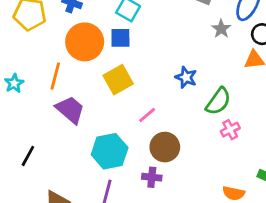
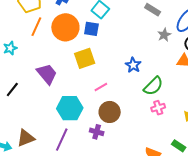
orange line: (55, 76) -> (36, 27), moved
black line: (28, 156) -> (12, 90), moved

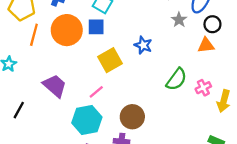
yellow square: (85, 58) -> (110, 60), moved
blue star: (133, 65) -> (143, 45), moved
pink line: (101, 87) -> (96, 92), moved
pink cross: (158, 108) -> (203, 88), moved

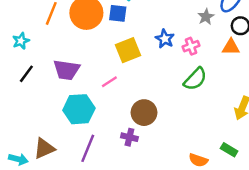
purple trapezoid: (55, 86) -> (66, 70), turned 140
pink cross: (203, 88) -> (191, 46), moved
black line: (19, 110) -> (26, 74), moved
cyan hexagon: (87, 120) -> (79, 109), moved

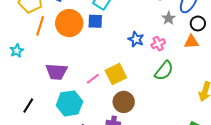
yellow square: (128, 50) -> (116, 74), moved
black line: (26, 74) -> (28, 106), moved

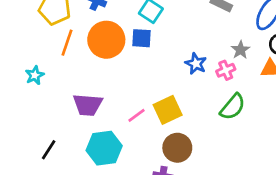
gray star: (169, 18) -> (240, 50), moved

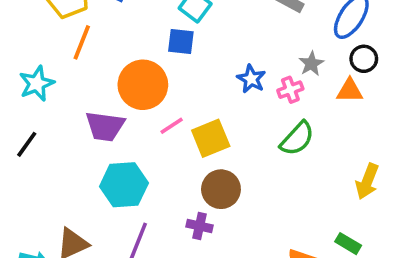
orange circle: (106, 40) -> (143, 85), moved
cyan star: (35, 75) -> (37, 84), size x1.4
pink line: (137, 115) -> (172, 126), moved
black line: (49, 150) -> (27, 144), moved

